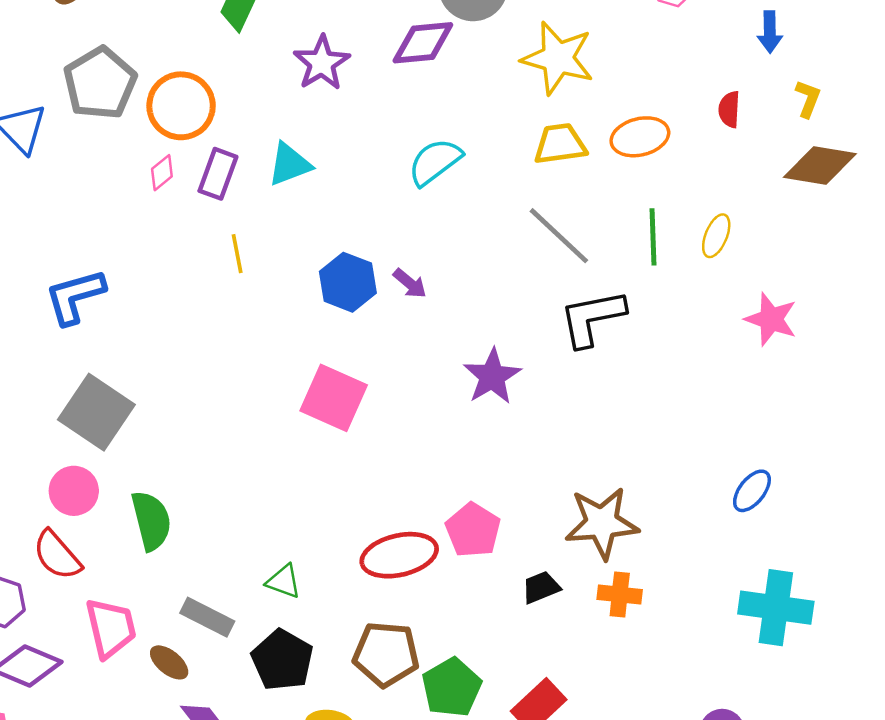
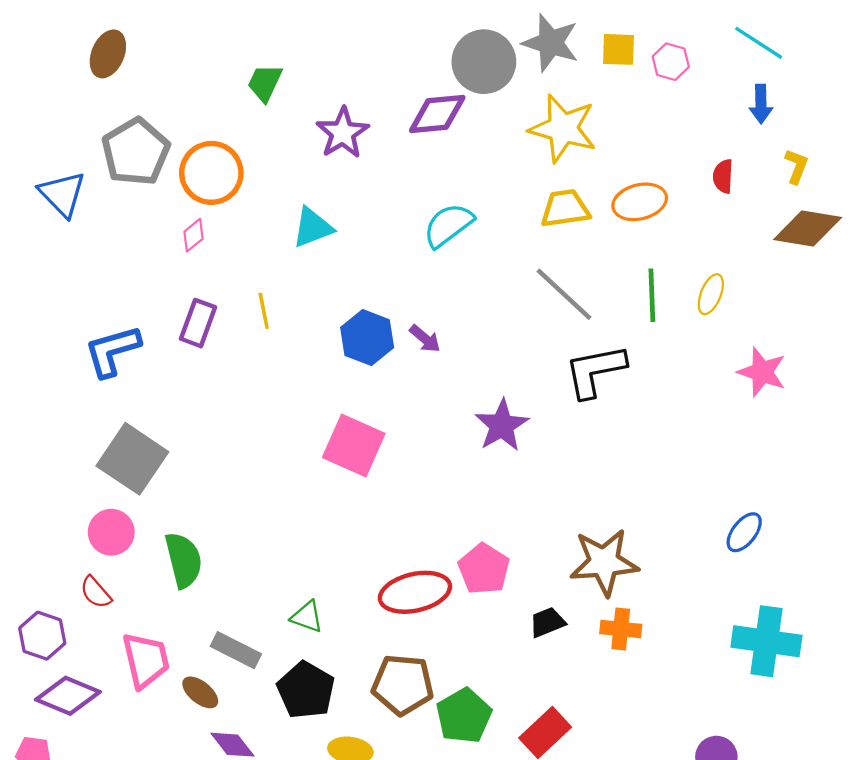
purple rectangle: (218, 174) -> (198, 323), moved
red semicircle: (57, 555) -> (96, 592), size x0.7

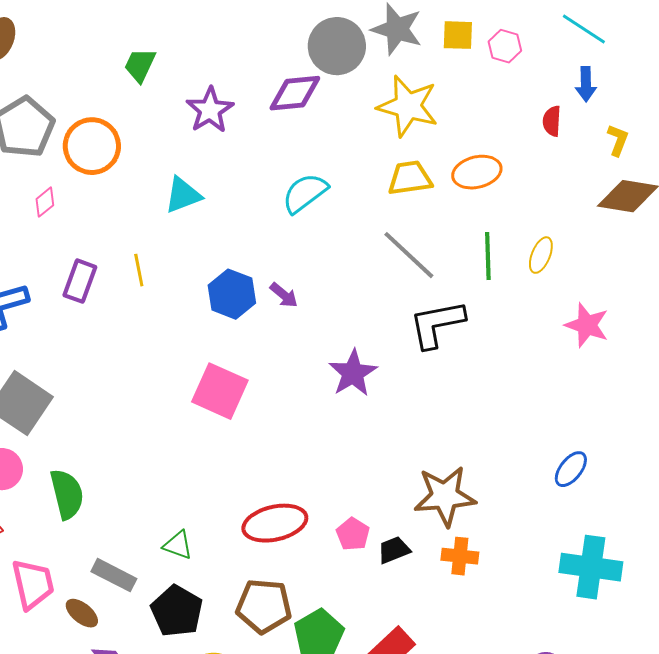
red semicircle: (723, 176) -> (552, 121), moved
pink diamond: (194, 235) -> (45, 202), moved
pink pentagon: (484, 569) -> (353, 534), moved, size x0.7

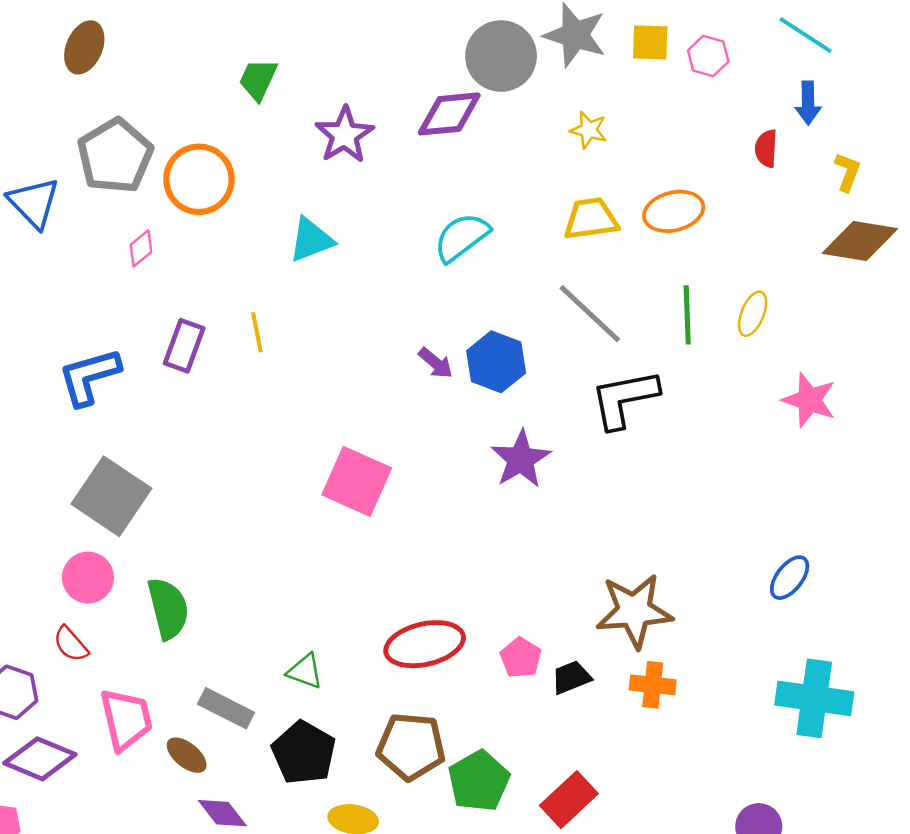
yellow star: (408, 106) -> (589, 130), size x0.5
blue hexagon: (232, 294) -> (496, 362), moved

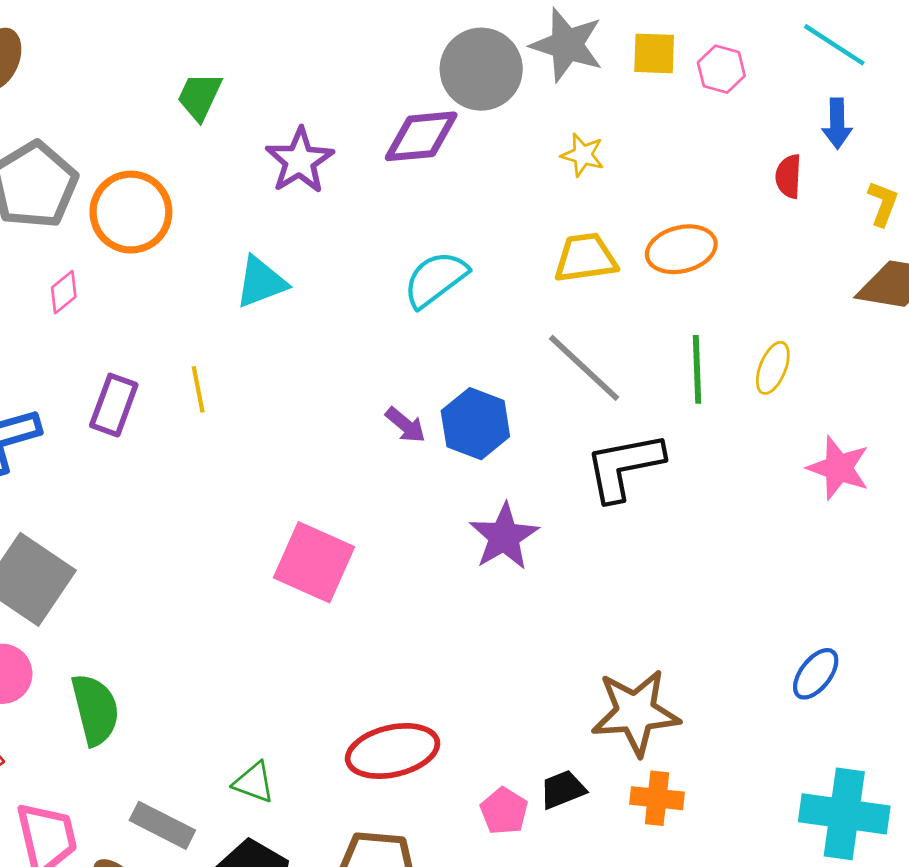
pink pentagon: (521, 658) -> (504, 811), moved

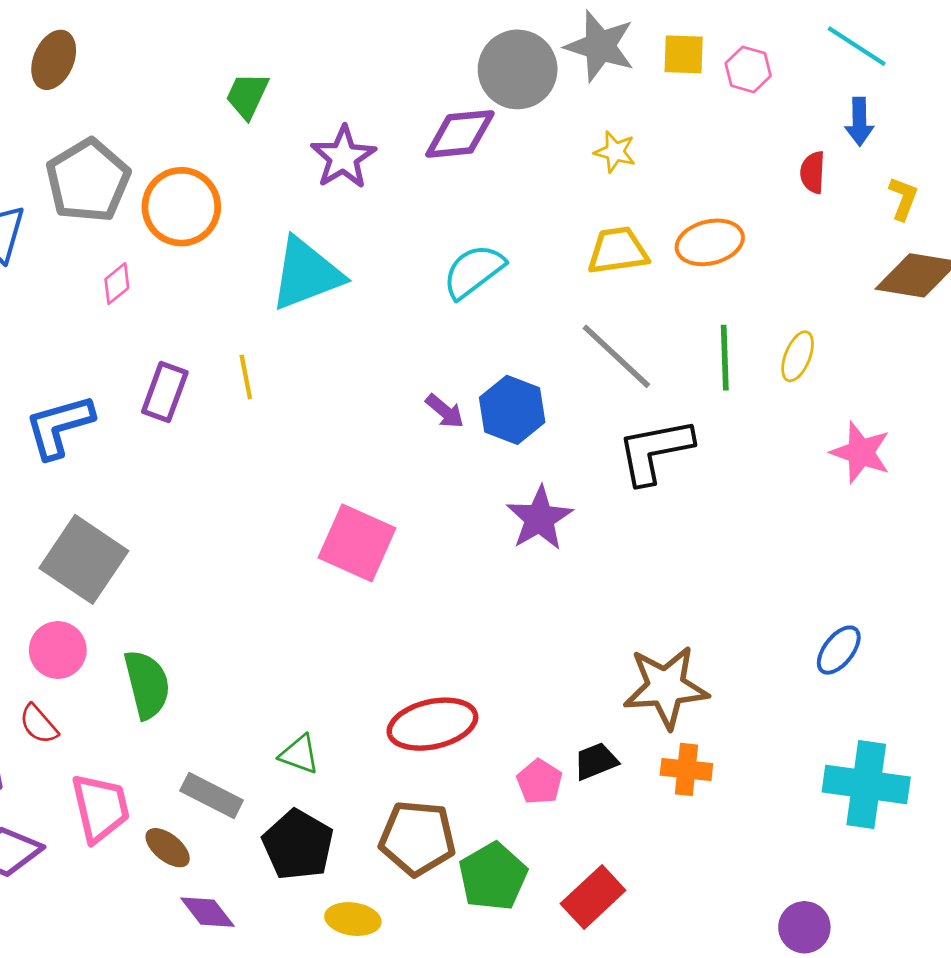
cyan triangle: (261, 282) -> (306, 274), size x1.5

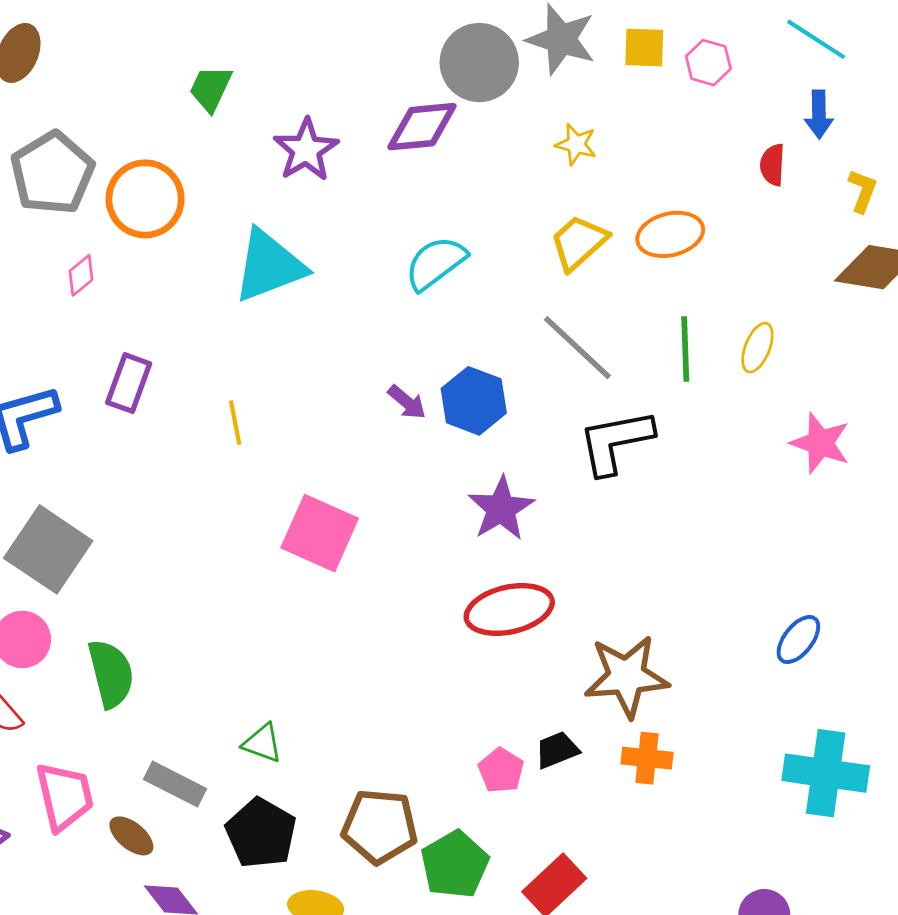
yellow trapezoid: (618, 251) -> (579, 243), turned -34
yellow line: (246, 377) -> (235, 423), moved
red ellipse: (432, 724) -> (509, 609), moved

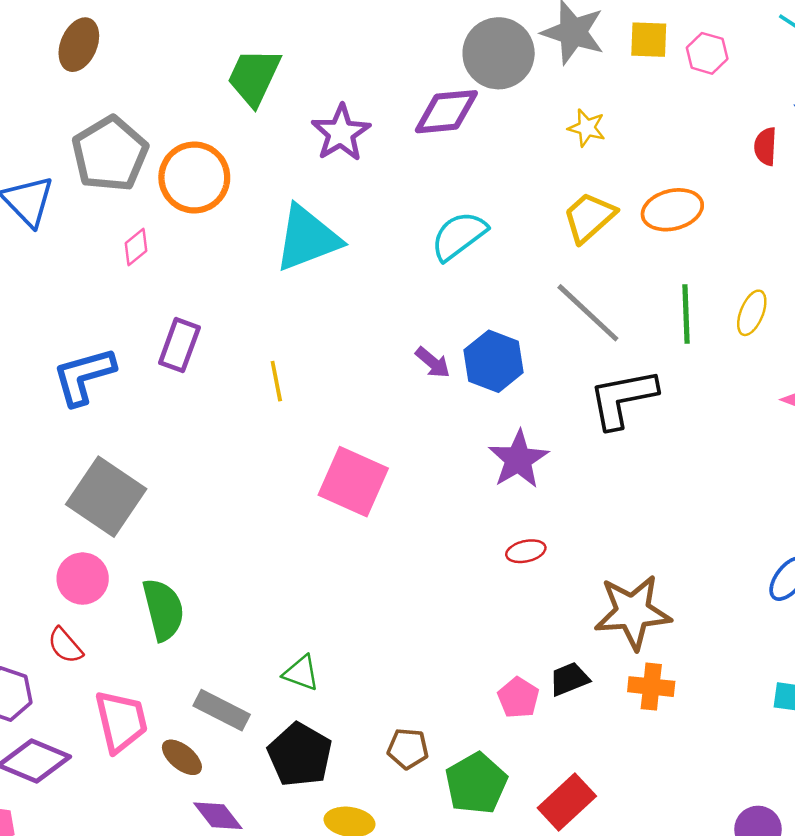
green trapezoid: (211, 88) -> (254, 77), size x1.4
red ellipse: (509, 609) -> (526, 551), size x0.5
brown pentagon: (380, 826) -> (408, 749), size x0.6

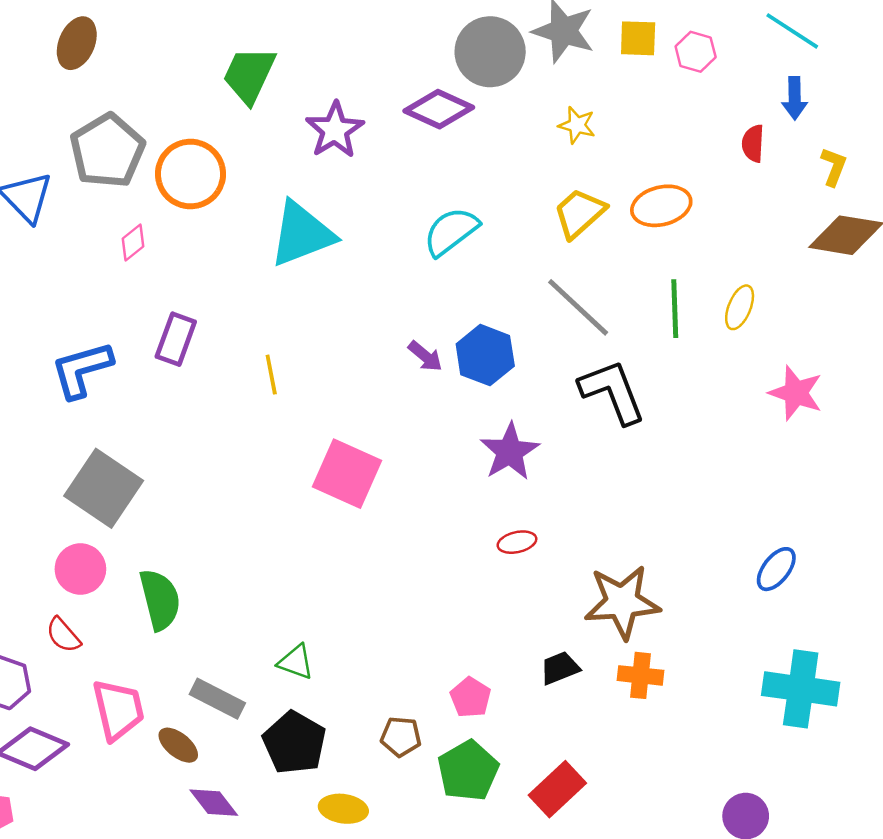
purple diamond: (446, 112) -> (439, 109), turned 30
black L-shape: (623, 398) -> (612, 392), turned 80
pink pentagon: (518, 698) -> (471, 697), moved

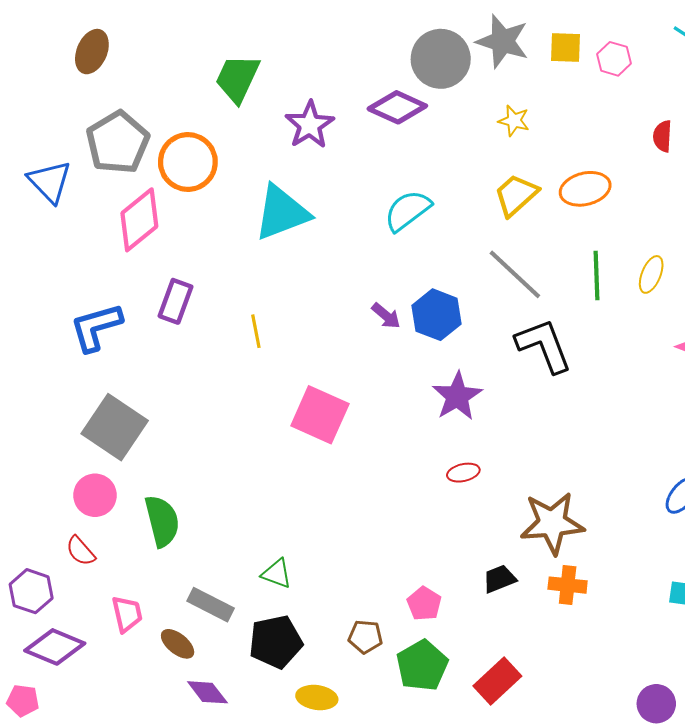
pink diamond: (133, 243) -> (139, 220), size x2.0
pink trapezoid: (118, 710) -> (127, 614), size x0.7
black pentagon: (294, 743) -> (276, 642), turned 30

